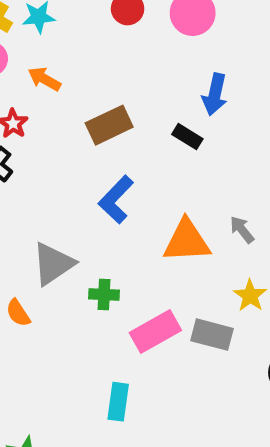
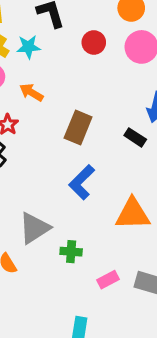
brown rectangle: (109, 125) -> (78, 128), turned -44
pink rectangle: (155, 331) -> (108, 280), size x0.6

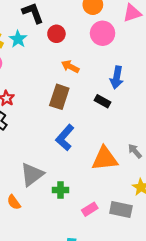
red circle: (94, 43) -> (56, 34), moved
cyan star: (28, 47) -> (18, 39), turned -30
orange arrow: (31, 92) -> (70, 67), moved

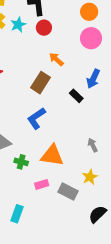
red circle: (56, 34) -> (44, 28), moved
orange triangle: (105, 159) -> (52, 155), moved

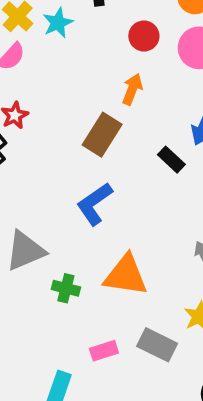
red circle: (44, 28) -> (144, 36), moved
orange arrow: (56, 59) -> (132, 89), turned 70
pink rectangle: (42, 184) -> (104, 351), moved

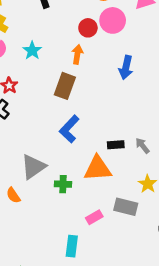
cyan star: (58, 23) -> (32, 51), moved
red circle: (144, 36) -> (88, 28), moved
black rectangle: (171, 160) -> (116, 145), moved, turned -35

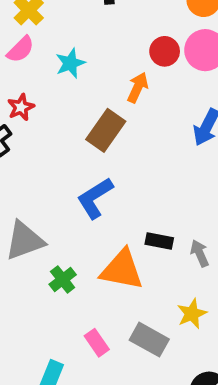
green cross: (63, 184) -> (63, 279), turned 35
pink rectangle: (94, 217) -> (97, 343), turned 70

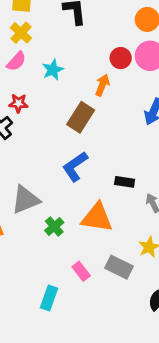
red star: (21, 107) -> (18, 103), turned 30
black rectangle: (159, 241) -> (125, 182), moved

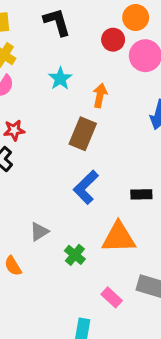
red circle: (121, 58) -> (113, 40), moved
cyan star: (53, 70) -> (60, 78), moved
gray triangle: (25, 200) -> (39, 232), size x0.6

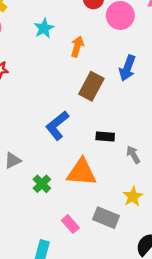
brown rectangle: (83, 134) -> (91, 86), moved

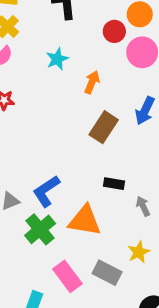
blue L-shape: (57, 126) -> (46, 191), moved
green cross: (42, 184) -> (40, 229), size x1.5
pink rectangle: (70, 224) -> (67, 276), size x1.5

